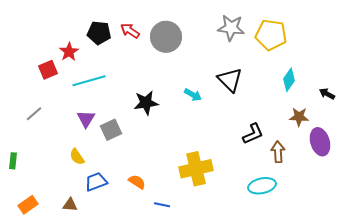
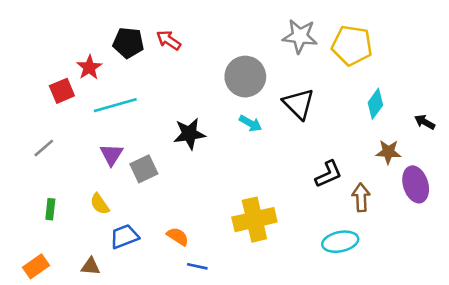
gray circle: (166, 37) -> (245, 77), moved
green rectangle: (13, 161) -> (50, 209), moved
blue line: (162, 205) -> (197, 266), moved

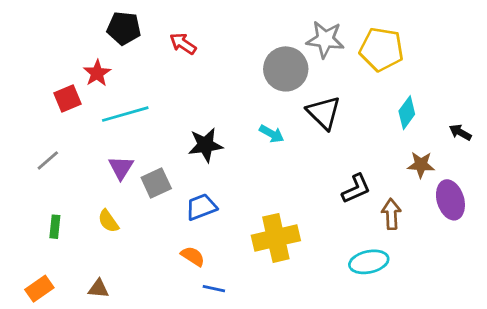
black pentagon: (128, 43) -> (124, 28), moved
gray circle: (245, 77) -> (286, 69), moved
blue trapezoid: (124, 236) -> (201, 207), moved

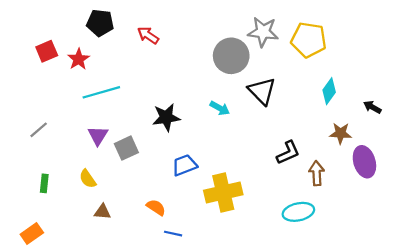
red square: (68, 99) -> (47, 51), moved
blue trapezoid: (201, 207) -> (184, 165), moved
brown triangle: (98, 289) -> (102, 212), moved

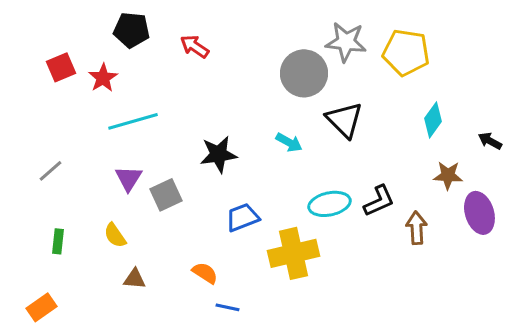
cyan ellipse: (298, 212) -> (329, 204), moved

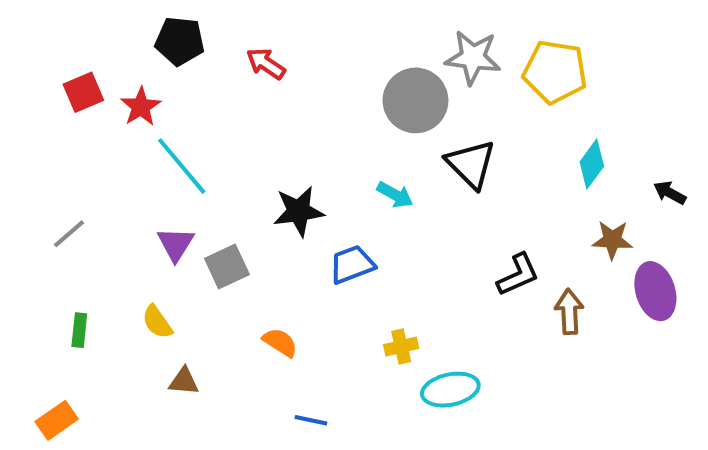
cyan line: (133, 121) -> (182, 166), turned 66
cyan ellipse: (329, 204) -> (450, 390), moved
blue trapezoid: (243, 217) -> (352, 264), moved
yellow cross: (293, 253) -> (401, 347), size x0.5
orange semicircle: (205, 273) -> (280, 342), moved

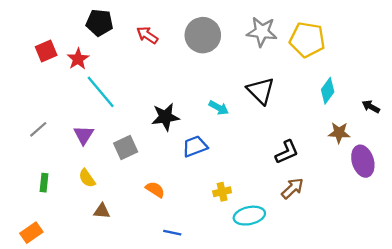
gray circle: (416, 100) -> (203, 35), moved
purple triangle: (176, 244) -> (84, 135), moved
brown arrow: (569, 312) -> (292, 188), moved, turned 50

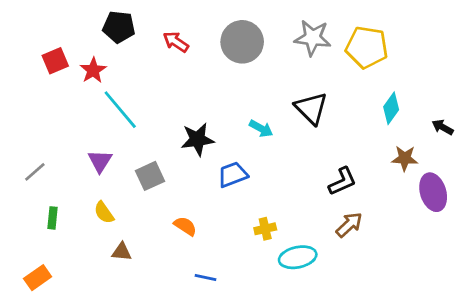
gray line: (38, 129) -> (35, 172), moved

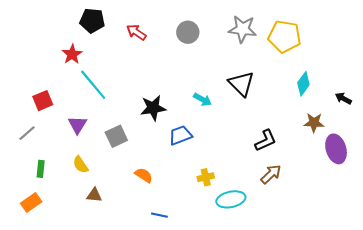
gray circle: (242, 42) -> (188, 32), size x0.7
red square: (55, 61) -> (43, 101), moved
orange rectangle: (38, 278) -> (31, 203), moved

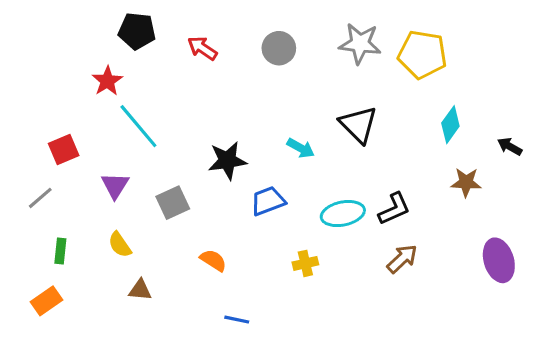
purple ellipse: (336, 149) -> (499, 260), moved
cyan ellipse: (231, 199) -> (343, 214), moved

